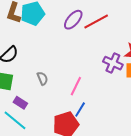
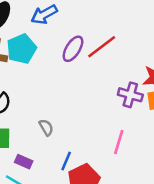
pink line: (76, 86) -> (119, 142), moved
blue line: (80, 110) -> (66, 161), moved

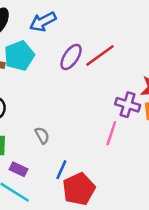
pink line: (119, 142) -> (111, 133), moved

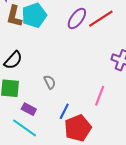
pink line: (111, 133) -> (100, 96), moved

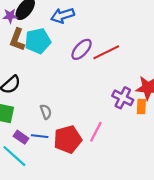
blue line: (64, 111) -> (40, 136), moved, turned 63
red pentagon: (78, 128) -> (68, 139), moved

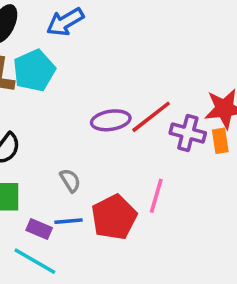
purple ellipse: (82, 49) -> (111, 120), moved, turned 50
red line: (106, 52) -> (151, 117), moved

